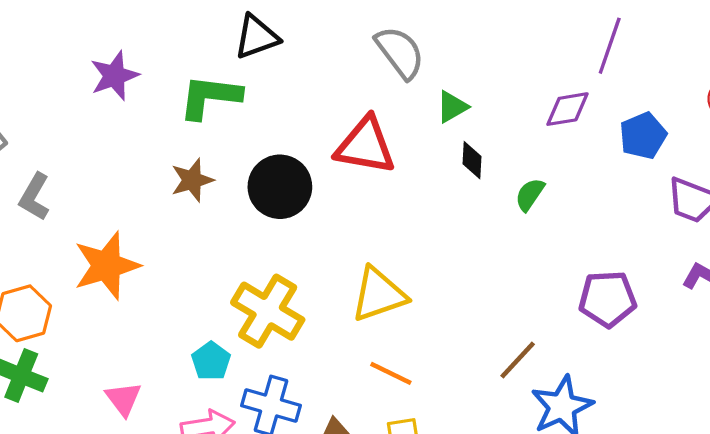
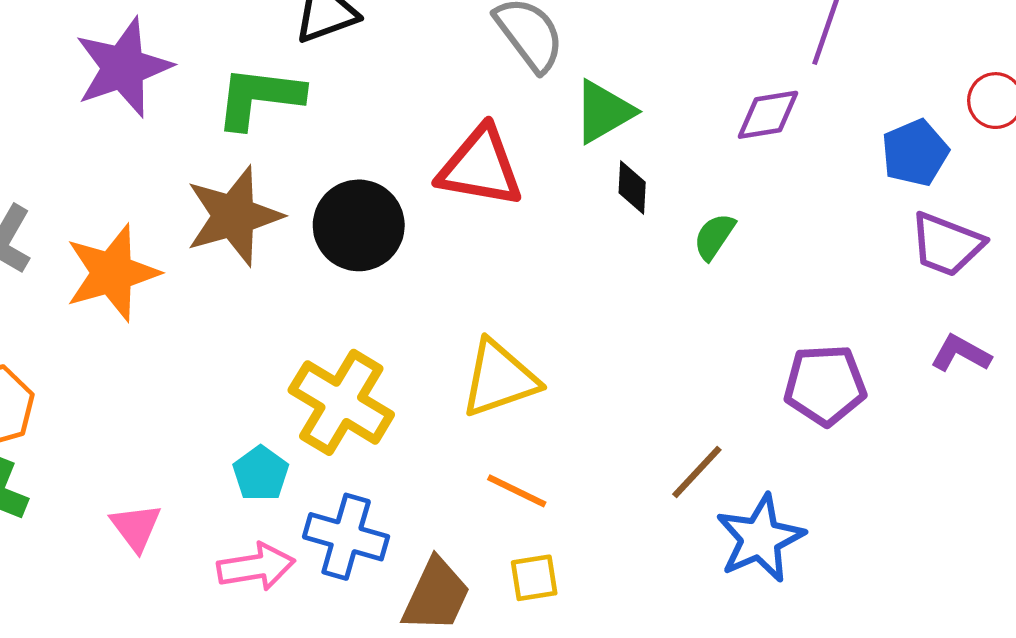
purple star: (114, 76) -> (123, 67), size x1.4
green triangle: (452, 107) -> (604, 112), size x1.4
blue pentagon: (643, 136) -> (915, 153), moved
brown star: (192, 180) -> (234, 216), size x1.6
orange star: (107, 266) -> (112, 273), moved

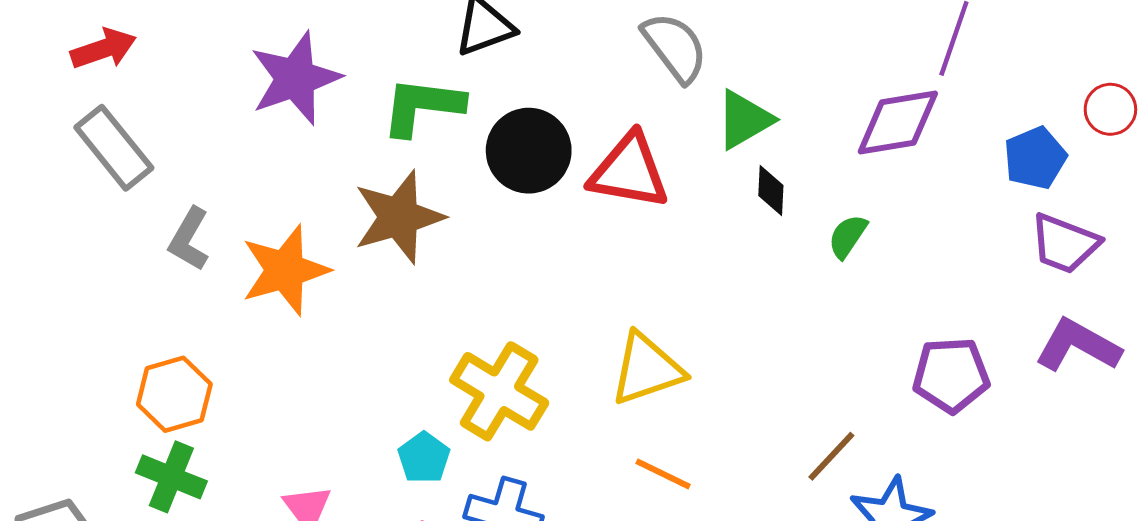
purple diamond: (768, 115) -> (898, 123), size x1.4
black circle: (359, 225) -> (529, 151), moved
purple L-shape: (961, 353) -> (1078, 346), size x1.5

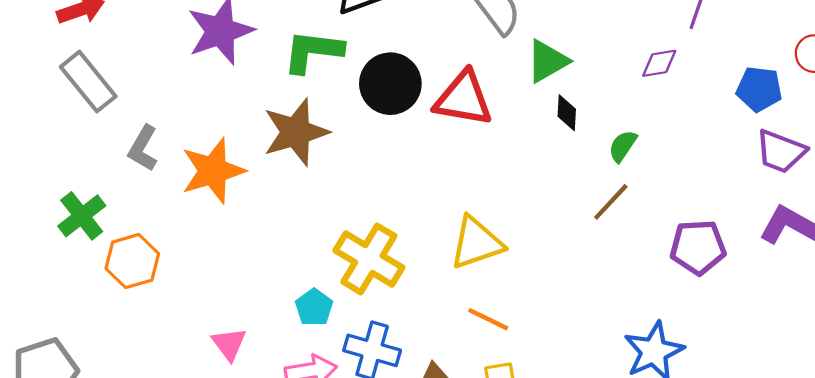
purple diamond: (898, 123) -> (659, 63), size x0.6
blue pentagon: (1035, 158) -> (759, 89), turned 30
brown line: (831, 456) -> (611, 202), moved
green cross: (171, 477) -> (82, 216), moved, turned 30

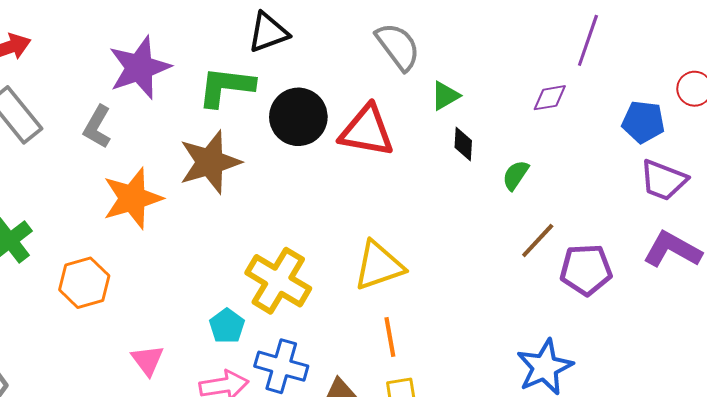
green triangle: (547, 61) -> (445, 96), size x0.7
gray L-shape: (143, 148) -> (97, 127), moved
brown line: (611, 202) -> (538, 241), moved
orange hexagon: (132, 261) -> (84, 283), moved
orange line: (488, 319) -> (390, 337), turned 54

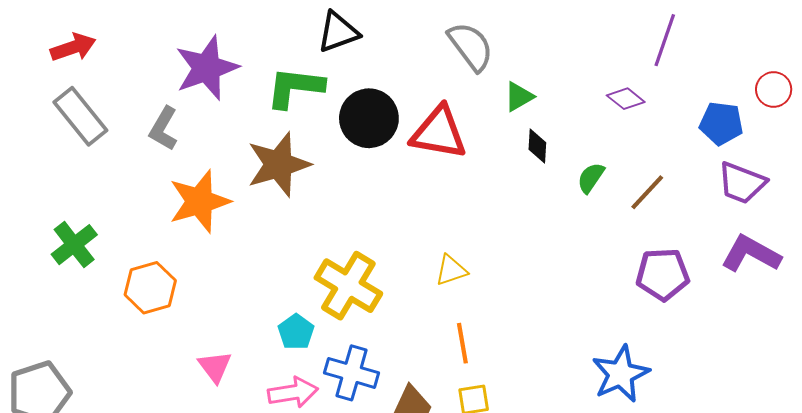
purple diamond: (550, 98) -> (626, 99), turned 48
brown line: (538, 241) -> (647, 192), moved
yellow triangle: (379, 266) -> (451, 270), size x0.6

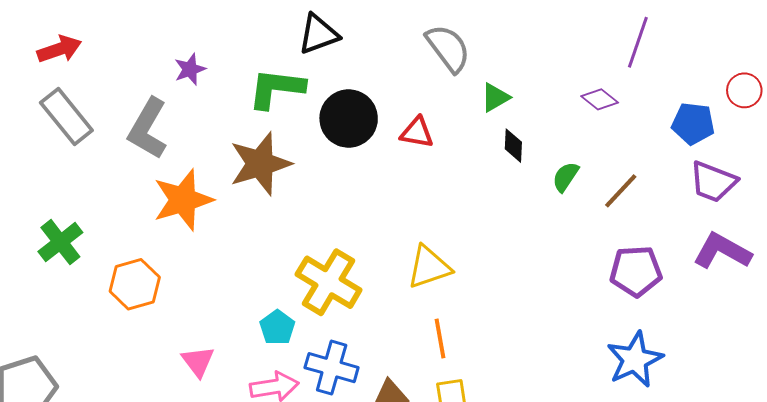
purple star: (207, 68) -> (190, 69), size x0.5
gray L-shape: (164, 129) -> (148, 129), size x1.4
red triangle: (439, 133) -> (417, 133), size x0.6
yellow triangle: (451, 270) -> (429, 267), size x1.4
blue star: (621, 374) -> (635, 360), moved

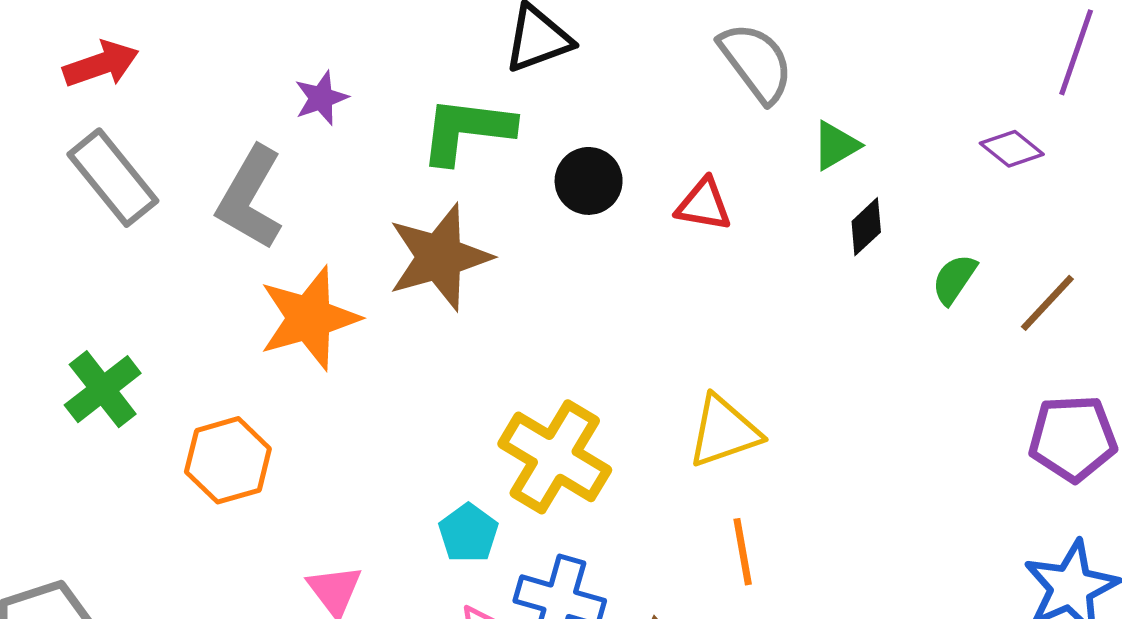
black circle: (349, 119) -> (589, 181), size x0.7
black diamond: (513, 146) -> (866, 227), turned 44

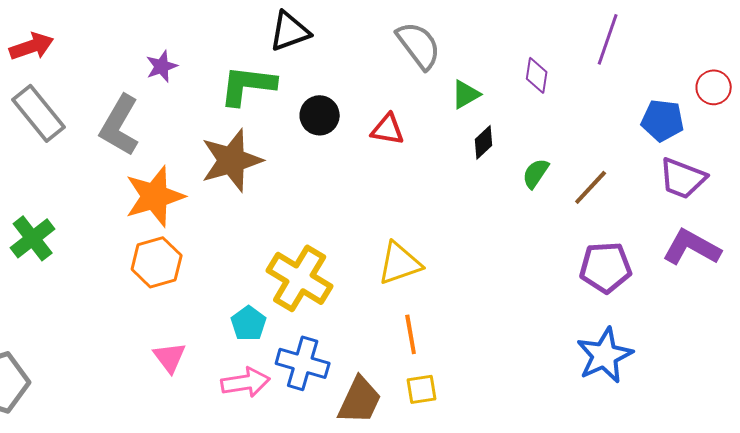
purple diamond: (1012, 149) -> (537, 75), moved, turned 60
orange hexagon: (228, 460) -> (157, 262), moved

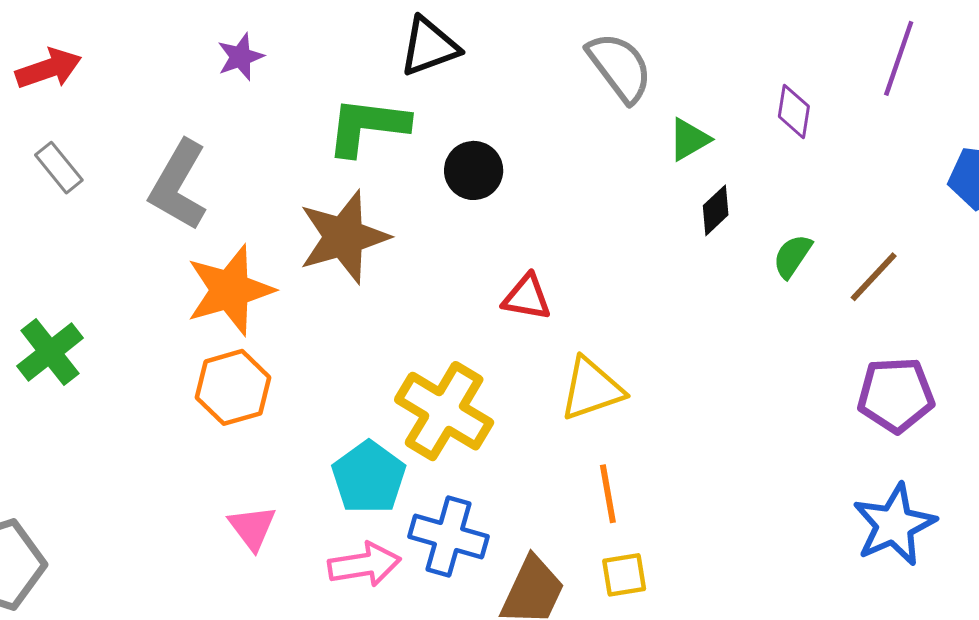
purple star: (162, 66) -> (240, 57), moved
gray rectangle: (39, 113) -> (59, 168), size x0.6
red triangle: (388, 129) -> (527, 297), moved
cyan pentagon: (249, 323) -> (369, 477), size x1.4

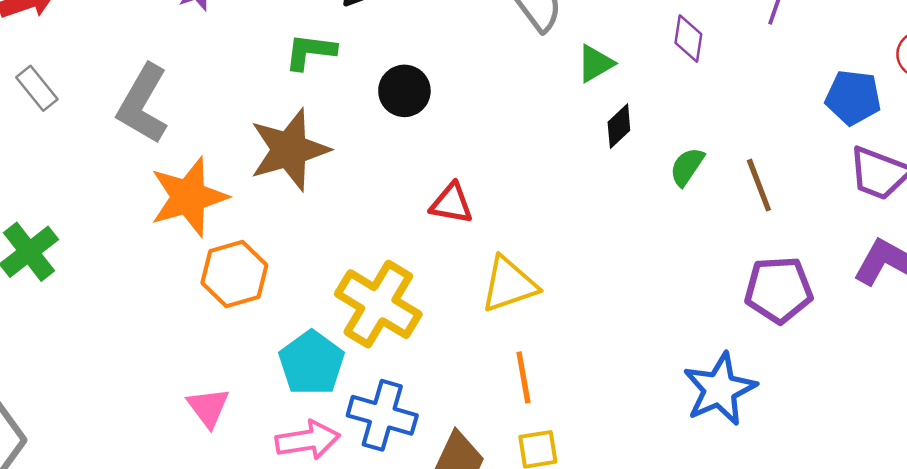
green L-shape: (367, 126) -> (310, 52), size x0.7
brown line: (874, 277) -> (759, 185), turned -64
orange hexagon: (233, 387) -> (234, 274), moved
blue star: (894, 525) -> (720, 389), moved

